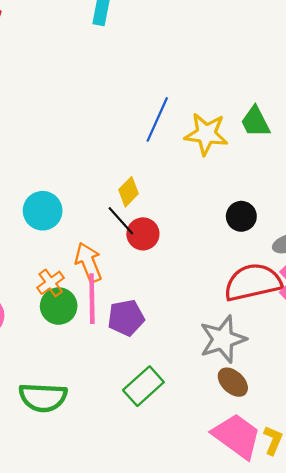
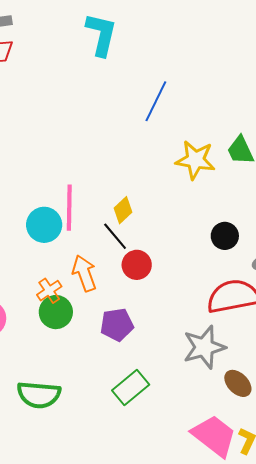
blue line: (157, 119) -> (156, 101), moved
red circle: (143, 234) -> (137, 265), moved
pink line: (92, 299) -> (69, 208), moved
brown ellipse: (233, 382) -> (238, 383), moved

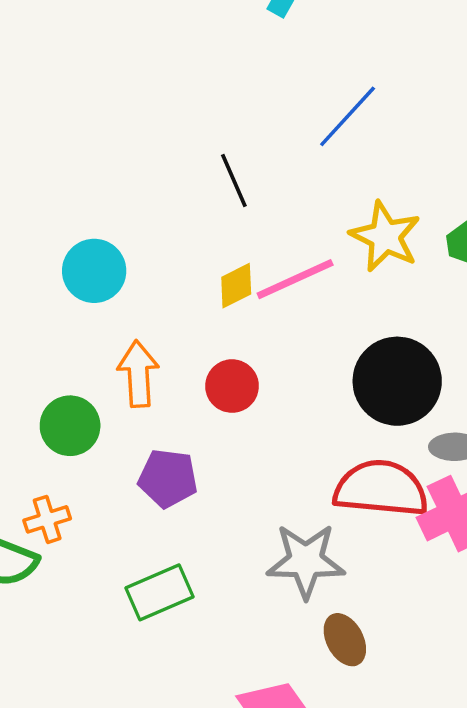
pink line: (69, 208) -> (295, 279), moved, turned 48
black line: (115, 236) -> (234, 180), moved
black circle: (225, 236) -> (397, 381), size x1.8
orange cross: (49, 291) -> (47, 519), moved

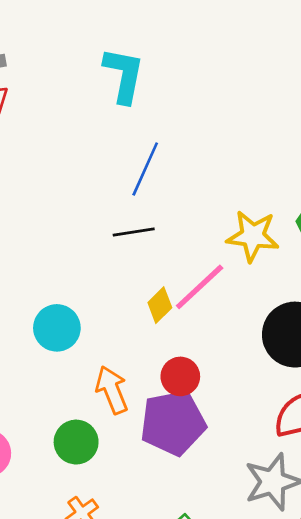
blue line: (348, 116) -> (145, 169), moved
black line: (234, 180) -> (134, 232), turned -57
purple pentagon: (168, 478) -> (173, 423), moved, size x1.5

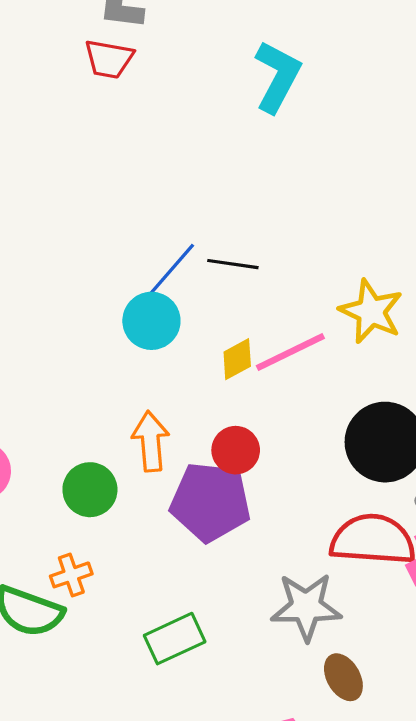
blue line: (145, 169) -> (170, 271), moved
cyan circle: (57, 328) -> (151, 321), moved

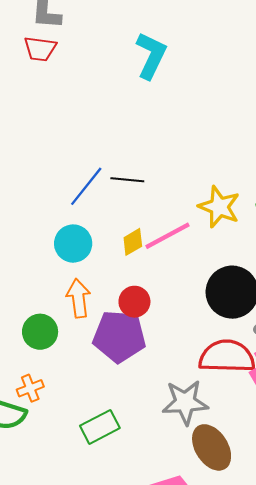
cyan circle: (151, 321) -> (73, 244), moved
brown ellipse: (343, 677) -> (212, 447), size x1.5

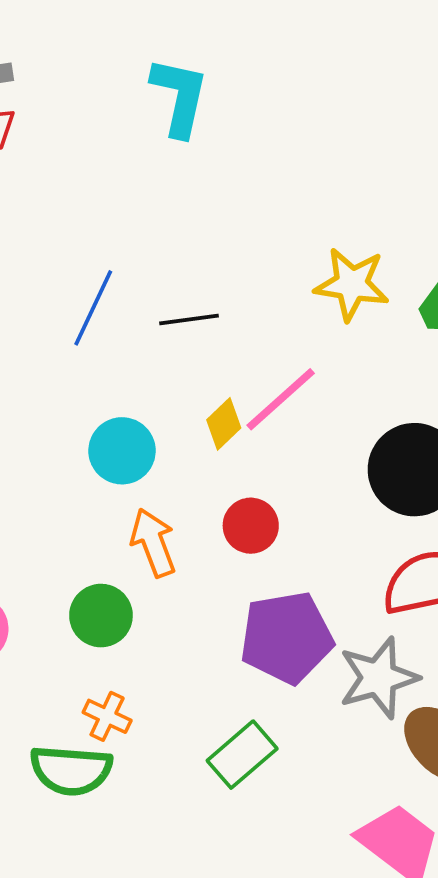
blue line: (86, 186) -> (93, 308), moved
yellow star: (219, 207) -> (352, 284), moved
purple pentagon: (119, 336) -> (287, 638), moved
orange cross: (30, 388) -> (107, 716), turned -30

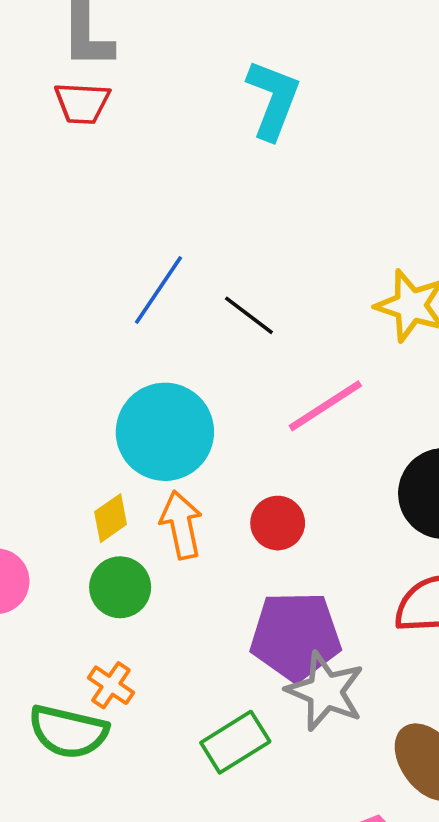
black line: (189, 319) -> (249, 315), turned 36
yellow diamond: (224, 424) -> (111, 518), moved
cyan circle: (122, 451) -> (165, 432), size x1.5
gray star: (379, 678) -> (325, 691), moved, turned 30

